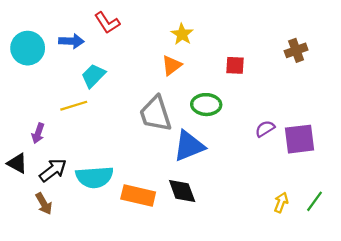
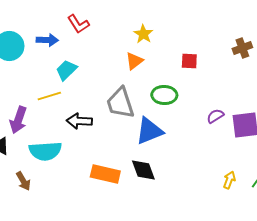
purple arrow: (38, 133) -> (18, 120), size x1.5
black arrow: (53, 170) -> (79, 121), moved, turned -140
cyan semicircle: (94, 177) -> (45, 151), moved

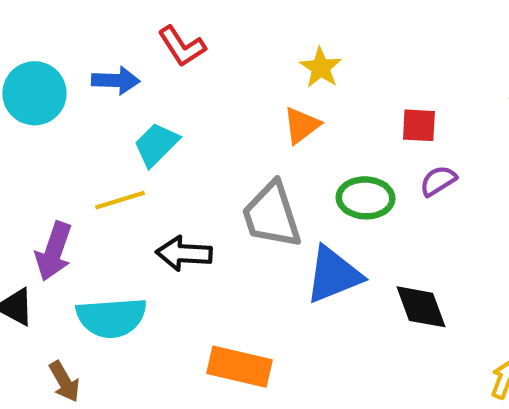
purple semicircle: (215, 116) -> (438, 181), moved
black diamond: (143, 170) -> (421, 307), moved

